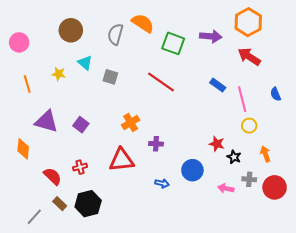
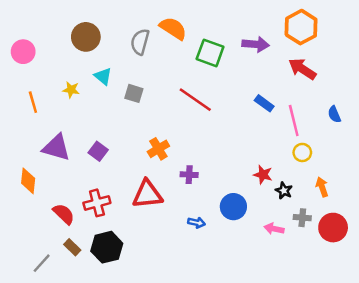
red cross: (80, 167) -> (97, 203), size x1.5

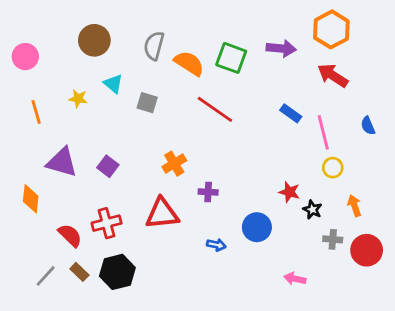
orange semicircle: (173, 28) -> (189, 63), moved
pink arrow: (274, 229) -> (295, 279), moved
gray line: (42, 263) -> (46, 276), moved

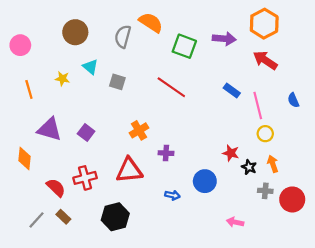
orange semicircle: (189, 63) -> (151, 22), moved
orange arrow: (354, 206) -> (273, 164), moved
black hexagon: (117, 272) -> (115, 217), moved

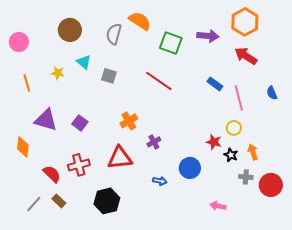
yellow circle: (265, 134) -> (234, 128), moved
purple cross: (166, 153) -> (154, 142), turned -32

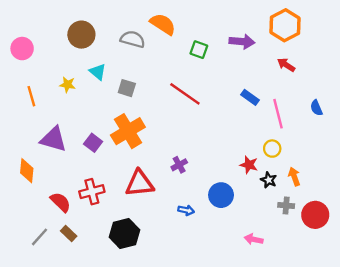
gray semicircle: (114, 34) -> (133, 39), turned 90
green square: (171, 43) -> (199, 50), size x0.7
red arrow: (246, 56) -> (286, 65), size x0.7
orange cross: (129, 121) -> (128, 131), moved, size x1.6

